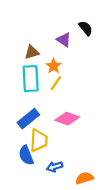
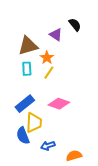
brown triangle: (32, 52) -> (28, 46), size x1.5
cyan rectangle: (31, 79) -> (27, 69), size x0.6

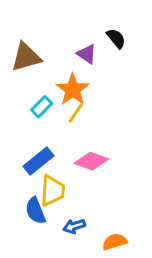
brown triangle: (28, 46) -> (26, 57), moved
orange star: (47, 58) -> (73, 90), size x1.5
cyan rectangle: (27, 69) -> (42, 107), turned 48

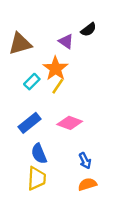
black semicircle: (116, 38) -> (89, 30), turned 91
yellow trapezoid: (52, 191) -> (37, 178), moved
blue semicircle: (35, 211) -> (39, 154), moved
blue arrow: (74, 226) -> (85, 161), moved, turned -98

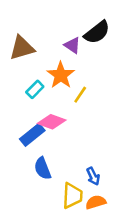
black semicircle: (89, 30) -> (97, 32), size x1.5
yellow line: (58, 86) -> (80, 95), moved
pink diamond: (70, 123) -> (52, 122), moved
yellow trapezoid: (37, 178) -> (72, 196), moved

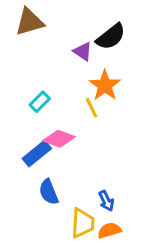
brown triangle: (22, 48) -> (29, 22), moved
orange star: (61, 75) -> (105, 85), moved
yellow line: (80, 95) -> (92, 108), turned -60

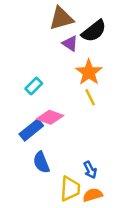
brown triangle: (29, 22) -> (61, 18), moved
yellow line: (92, 108) -> (90, 97), moved

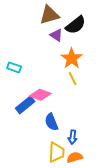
cyan rectangle: (34, 86) -> (14, 67), moved, turned 64
blue semicircle: (41, 162) -> (51, 122), moved
blue arrow: (90, 170) -> (73, 137), turned 32

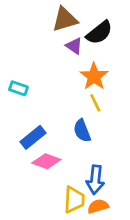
pink diamond: (40, 95) -> (46, 161), moved
blue semicircle: (51, 122) -> (82, 131), moved
blue arrow: (73, 137) -> (95, 180), size x1.5

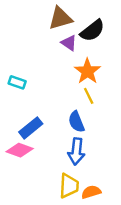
pink diamond: (46, 161) -> (20, 150), moved
blue arrow: (95, 180) -> (76, 151), moved

